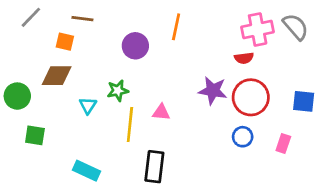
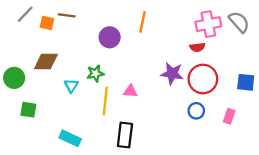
orange square: (65, 42) -> (47, 23), moved

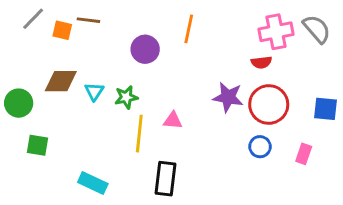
cyan triangle: (71, 86) -> (94, 91), moved

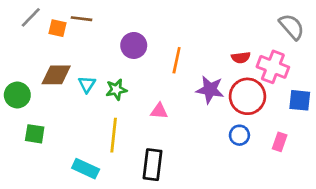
orange line: (189, 29) -> (177, 60), moved
pink cross: (276, 32) -> (273, 67), moved, turned 32
yellow line: (139, 134) -> (114, 135), moved

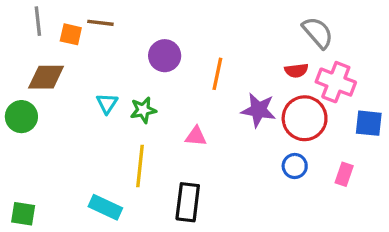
gray line: (31, 17) -> (38, 21), turned -50
gray semicircle: (292, 27) -> (318, 33), moved
brown diamond: (56, 75) -> (46, 77), moved
green square: (35, 134) -> (23, 214), moved

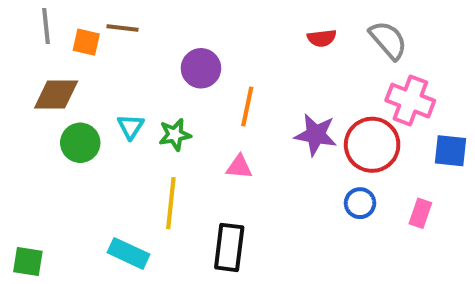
red semicircle: (296, 71) -> (322, 38), moved
orange line: (217, 74) -> (247, 107), moved
green circle: (21, 117) -> (80, 143), moved

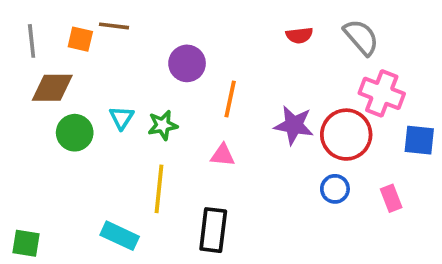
gray line: (46, 26) -> (32, 41), moved
pink rectangle: (420, 213) -> (391, 198), turned -40

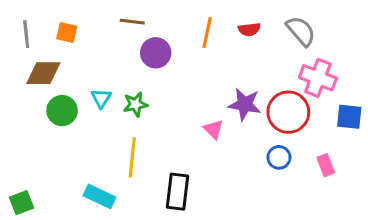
brown line: (114, 26) -> (132, 22), moved
orange line: (230, 99) -> (207, 33), moved
pink triangle: (223, 155) -> (213, 129), moved, turned 40
green square: (26, 243) -> (21, 203), turned -30

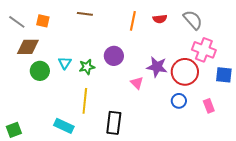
gray line: (26, 34) -> (17, 22), turned -48
purple circle: (156, 53) -> (114, 56), moved

